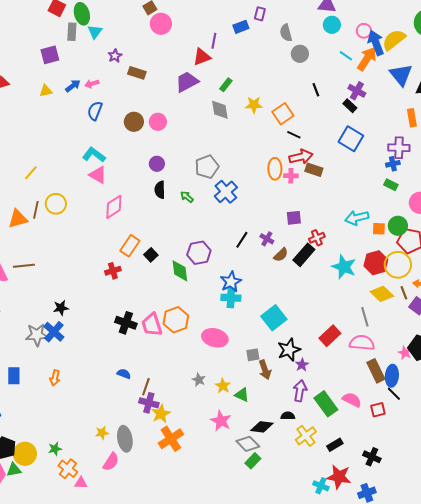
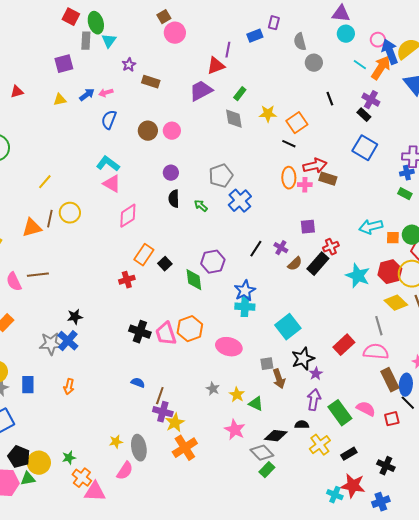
black line: (294, 135) -> (289, 144), moved
pink triangle: (81, 483) -> (95, 492), size x1.6

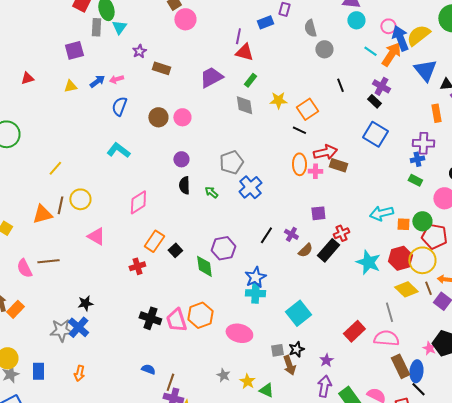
red triangle: (216, 66) -> (244, 52), moved, turned 36
pink triangle: (112, 184) -> (96, 236), moved
black star: (303, 359) -> (296, 349), moved, size x0.7

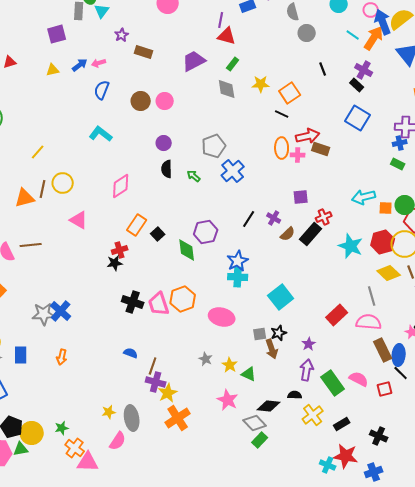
black star: (85, 303) -> (115, 263), moved

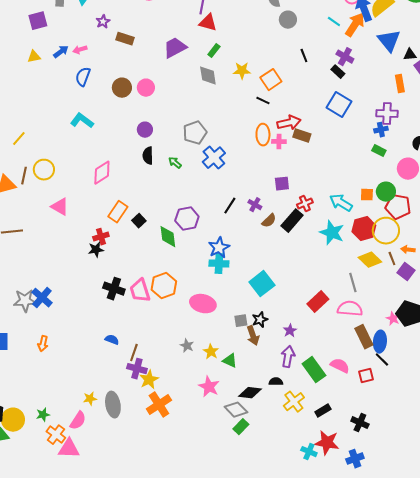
cyan arrow: (364, 197) -> (341, 203), moved, turned 45
pink semicircle: (118, 441) -> (78, 421), moved

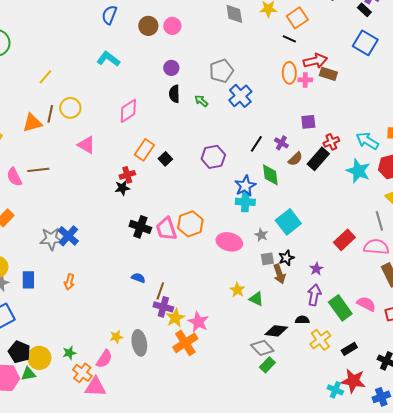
green diamond: (168, 237) -> (270, 175), moved
gray star: (187, 346) -> (261, 235), moved
pink star: (209, 387) -> (198, 322), moved

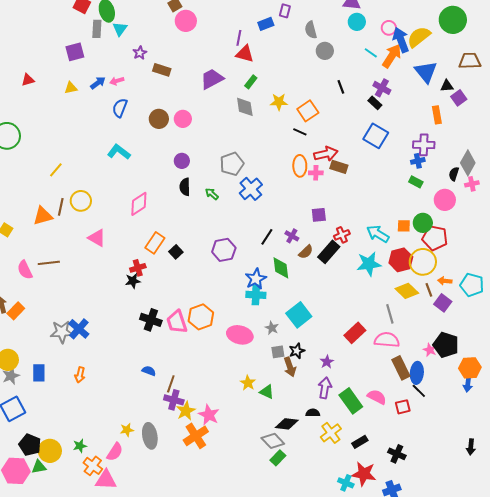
cyan star: (358, 171) -> (369, 264), turned -30

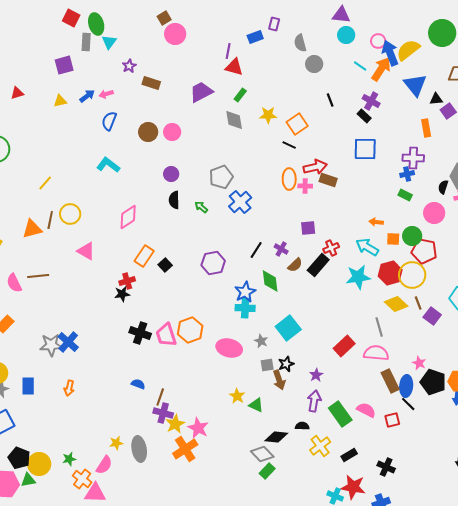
blue square: (376, 136) -> (365, 149), turned -30
orange arrow: (445, 281) -> (376, 222), moved
black pentagon: (446, 345) -> (433, 382), moved

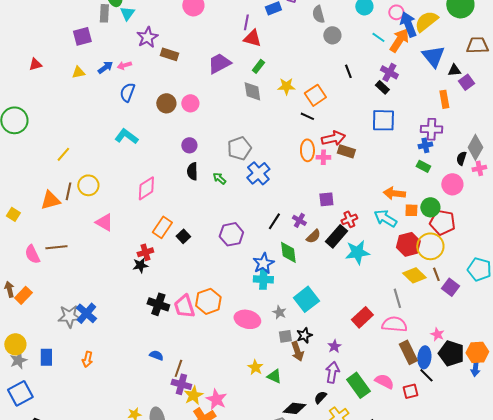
purple star: (129, 66) -> (147, 37), size x1.5
orange arrow: (376, 222) -> (394, 193), size x1.5
cyan star: (358, 277) -> (357, 252), moved
black semicircle: (302, 426) -> (320, 397), turned -48

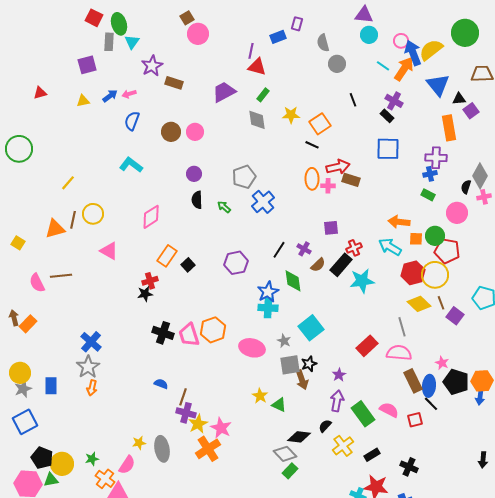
orange rectangle: (444, 99) -> (449, 128), size x1.4
gray star: (69, 316) -> (88, 367), moved, turned -30
gray square: (285, 336) -> (290, 365), size x1.5

